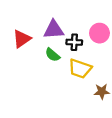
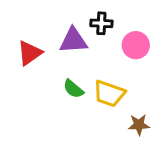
black cross: (74, 42) -> (101, 23), moved
green semicircle: (53, 55) -> (73, 89), moved

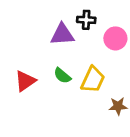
red triangle: (30, 53) -> (25, 81), moved
yellow trapezoid: (109, 94) -> (93, 80), turned -84

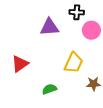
black cross: (86, 20) -> (77, 12), moved
green semicircle: (62, 76) -> (49, 89), moved, turned 120

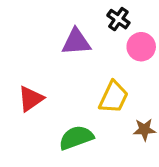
black cross: (77, 12) -> (118, 19), turned 32
green semicircle: (49, 89) -> (76, 138), size x1.5

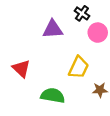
red triangle: (31, 99) -> (21, 69), turned -42
green semicircle: (76, 138) -> (53, 96), turned 30

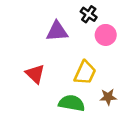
red triangle: (21, 69) -> (35, 74), moved
green semicircle: (53, 96) -> (72, 103), moved

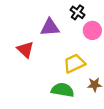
yellow trapezoid: (85, 73) -> (74, 63), turned -140
red triangle: (35, 74) -> (25, 50), moved

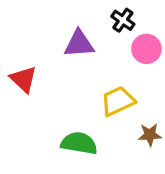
red triangle: (25, 50) -> (23, 79), moved
green semicircle: (63, 90) -> (79, 143), moved

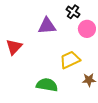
red triangle: (23, 79) -> (14, 47), turned 30

